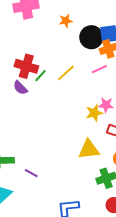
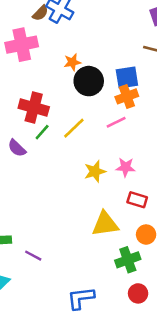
black circle: (91, 37) -> (89, 81), moved
red cross: (26, 66) -> (34, 107), moved
yellow star: (94, 113) -> (95, 171), moved

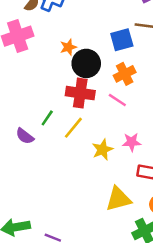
blue square: (127, 77) -> (122, 40), moved
red cross: (34, 107) -> (80, 93), moved
pink line: (116, 122) -> (117, 100), turned 66
yellow line: (74, 128) -> (73, 128), moved

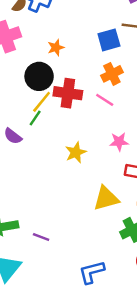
black circle: (86, 63) -> (39, 76), moved
yellow line: (73, 128) -> (42, 102), moved
yellow star: (103, 150) -> (76, 152), moved

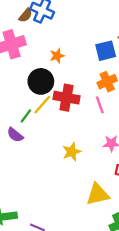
pink line: (105, 100) -> (100, 105), turned 35
green line: (35, 118) -> (26, 116), moved

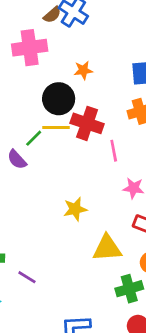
yellow line: (42, 105) -> (56, 127), turned 40
pink line: (100, 105) -> (114, 151), moved
yellow star: (72, 152) -> (75, 209), moved

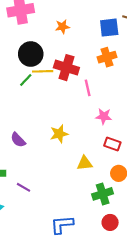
black circle: (59, 99) -> (31, 54), moved
purple semicircle: (17, 159) -> (18, 140), moved
yellow triangle: (107, 248) -> (85, 163), size x0.7

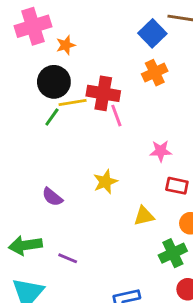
orange star: (62, 27) -> (66, 45), moved
blue square: (109, 28) -> (152, 33), turned -30
pink line: (88, 88) -> (116, 116), moved

